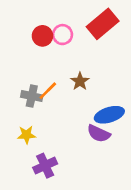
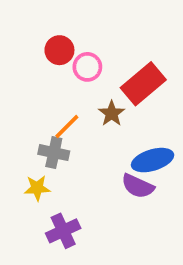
red rectangle: (103, 24) -> (143, 84), moved
pink circle: (63, 35) -> (87, 67), moved
gray cross: (32, 96) -> (54, 153), moved

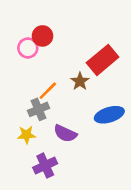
pink circle: (87, 67) -> (28, 48), moved
gray cross: (54, 153) -> (38, 109), turned -35
purple semicircle: (138, 186) -> (65, 133), moved

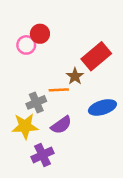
orange line: (48, 91) -> (59, 90), moved, turned 42
purple semicircle: (65, 133) -> (61, 125), turned -60
yellow star: (26, 135) -> (25, 126), size x1.5

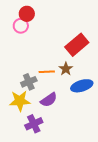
red circle: (40, 34) -> (27, 14), moved
pink circle: (26, 45) -> (21, 26), moved
brown star: (75, 76) -> (66, 69), moved

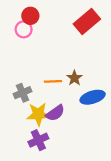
red rectangle: (77, 45) -> (87, 21), moved
gray cross: (29, 82) -> (22, 93), moved
yellow star: (20, 101) -> (38, 114), moved

